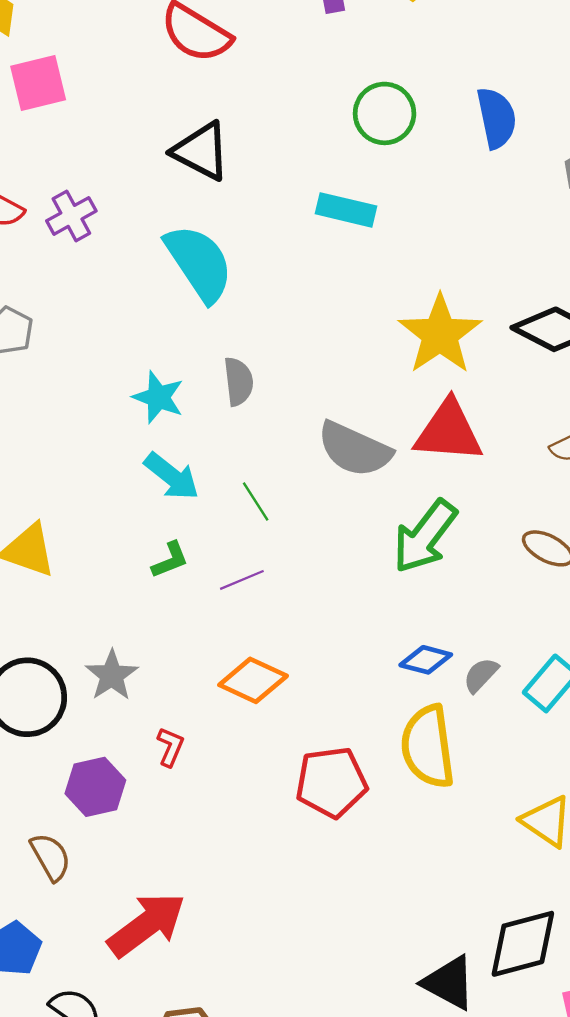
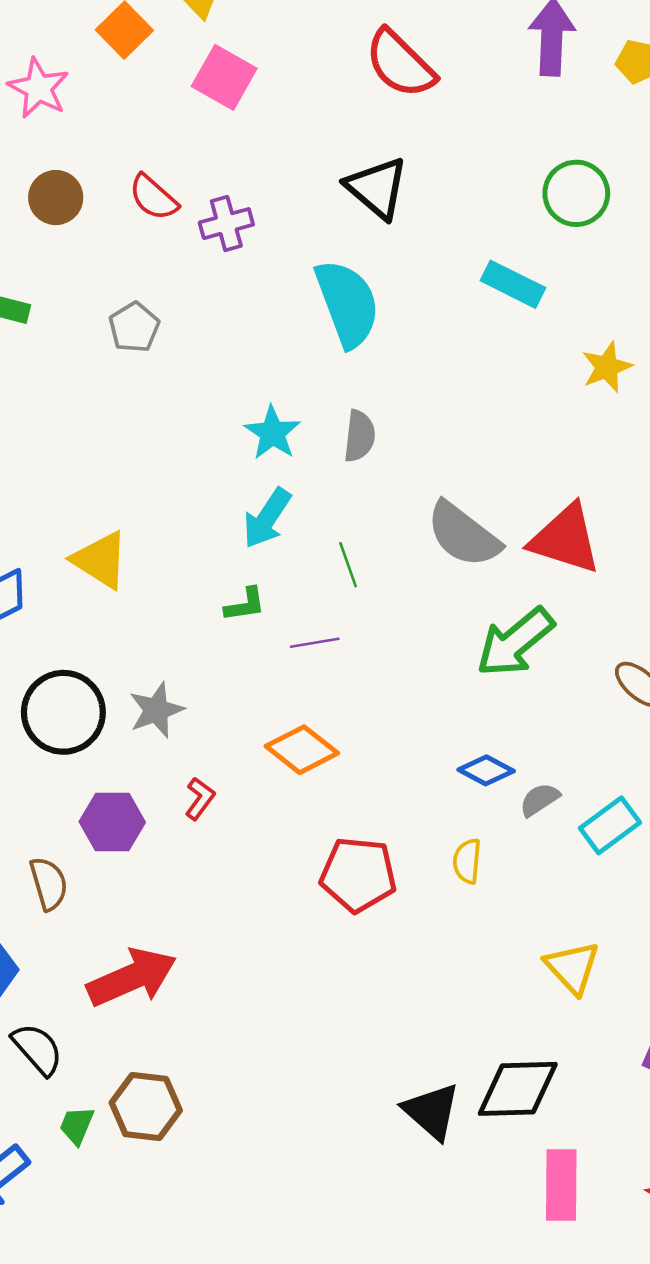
pink square: (38, 83) -> (224, 77), turned 30
yellow star: (440, 334) -> (607, 367), moved, size x0.6
cyan arrow: (172, 476) -> (267, 518), turned 72
yellow semicircle: (428, 747) -> (467, 861), size x0.5

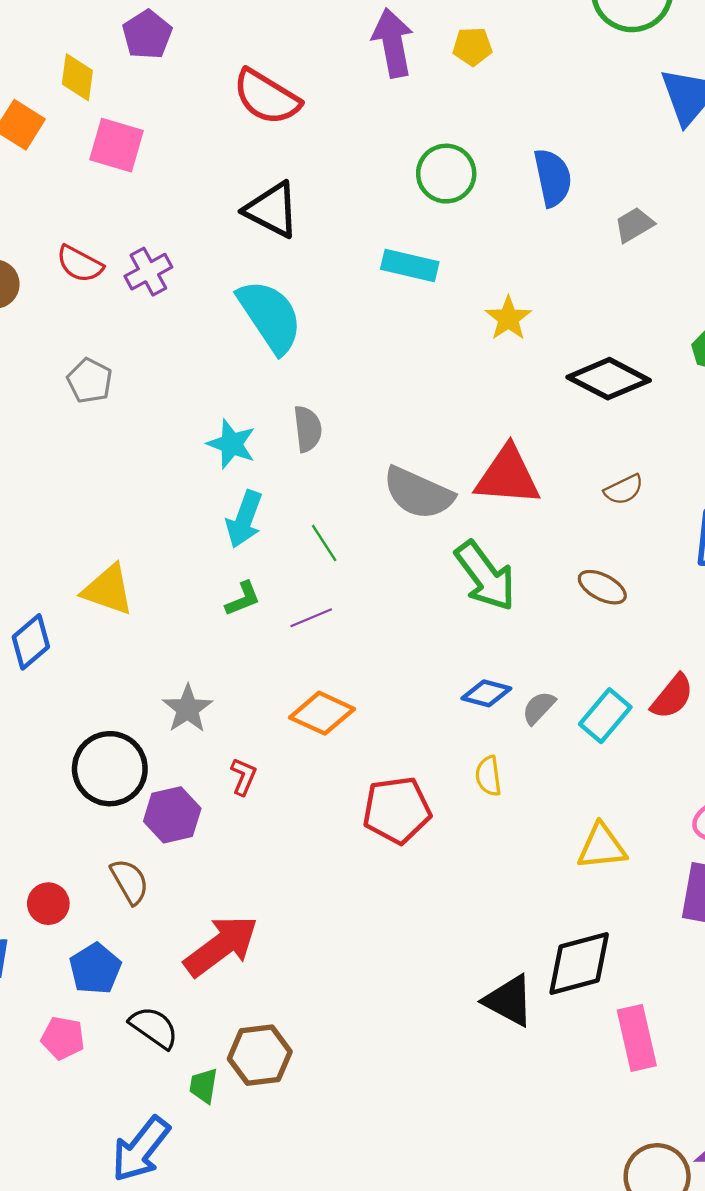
green arrow: (515, 642) -> (485, 576), turned -74
black circle: (63, 712) -> (110, 769), moved
yellow triangle: (572, 967) -> (602, 847), turned -40

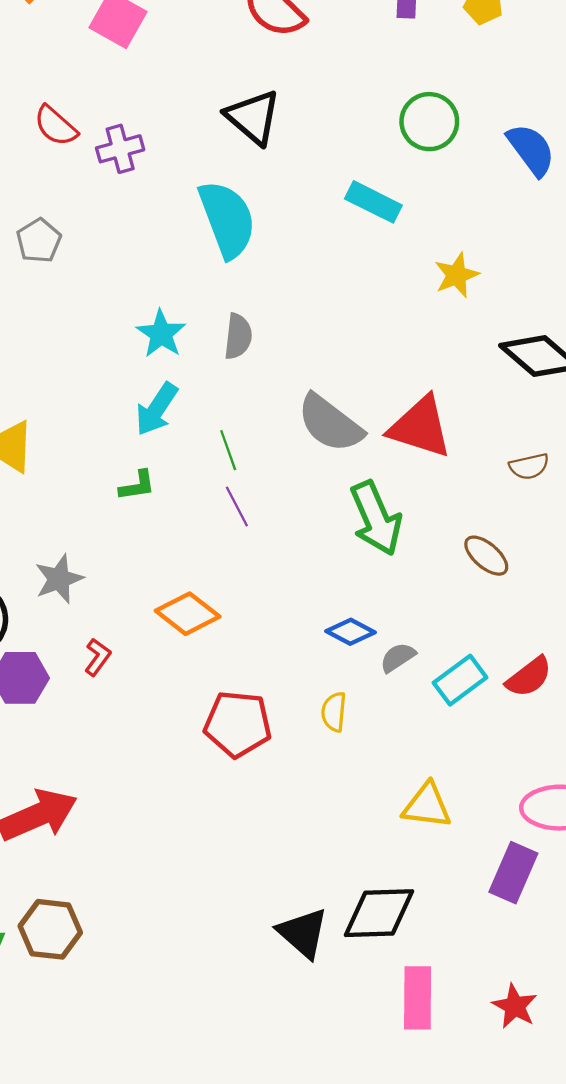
blue semicircle: (553, 178) -> (531, 150), turned -38
purple line: (311, 618) -> (237, 506), moved, turned 72

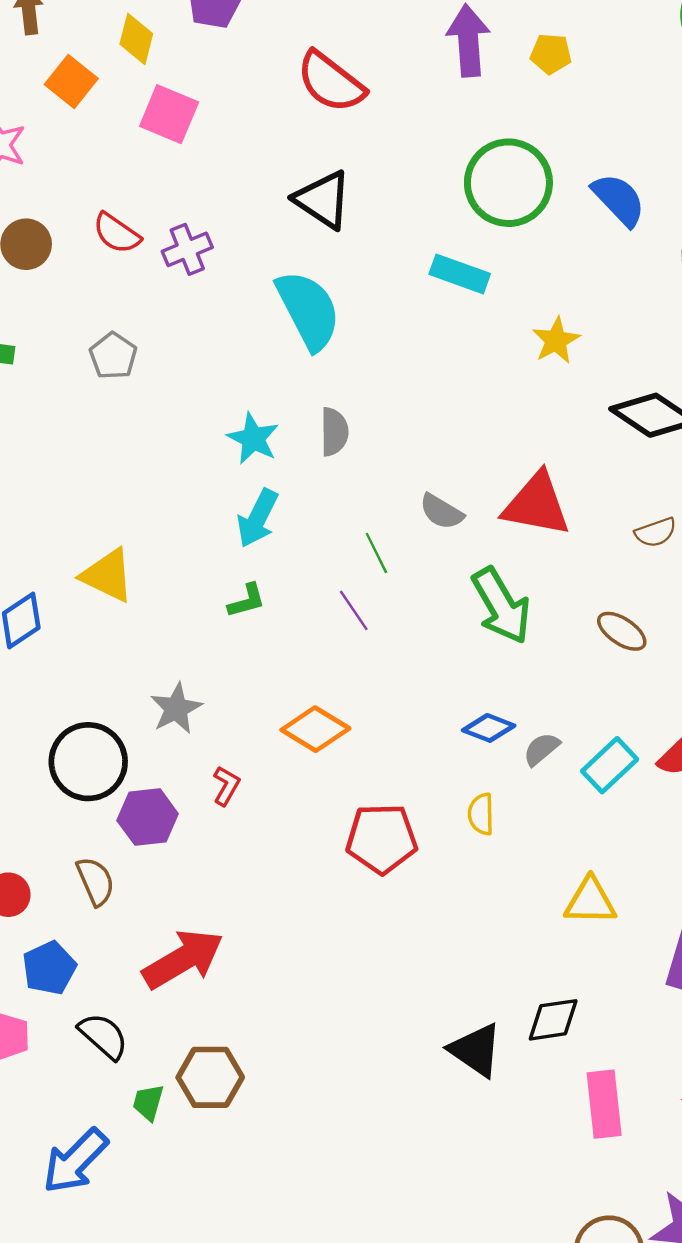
green circle: (429, 122) -> (508, 183), size x1.4
gray semicircle: (330, 423) -> (441, 512), size x0.6
green line: (228, 450) -> (376, 553), moved
black diamond: (379, 913) -> (553, 1020), size x0.7

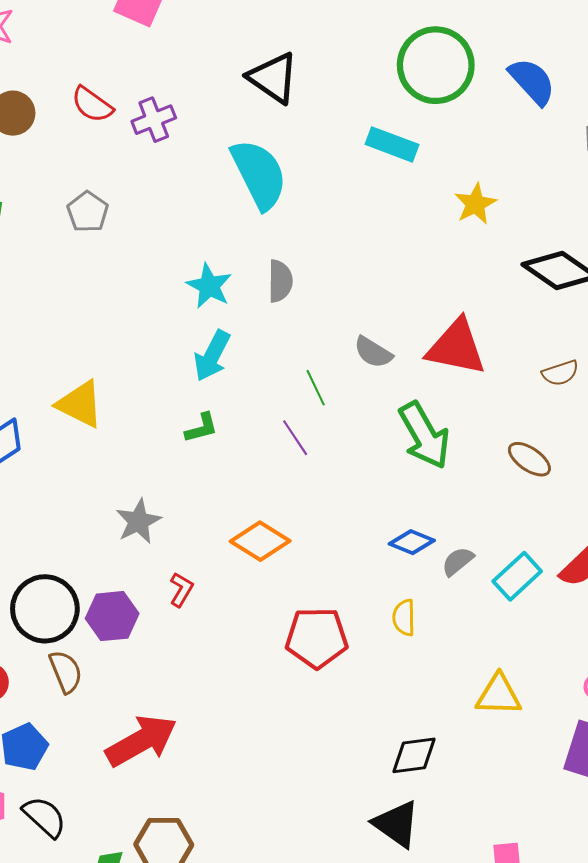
black circle: (88, 762) -> (45, 609), moved
black diamond: (553, 1020) -> (414, 755), moved
black semicircle: (103, 1036) -> (45, 817), moved

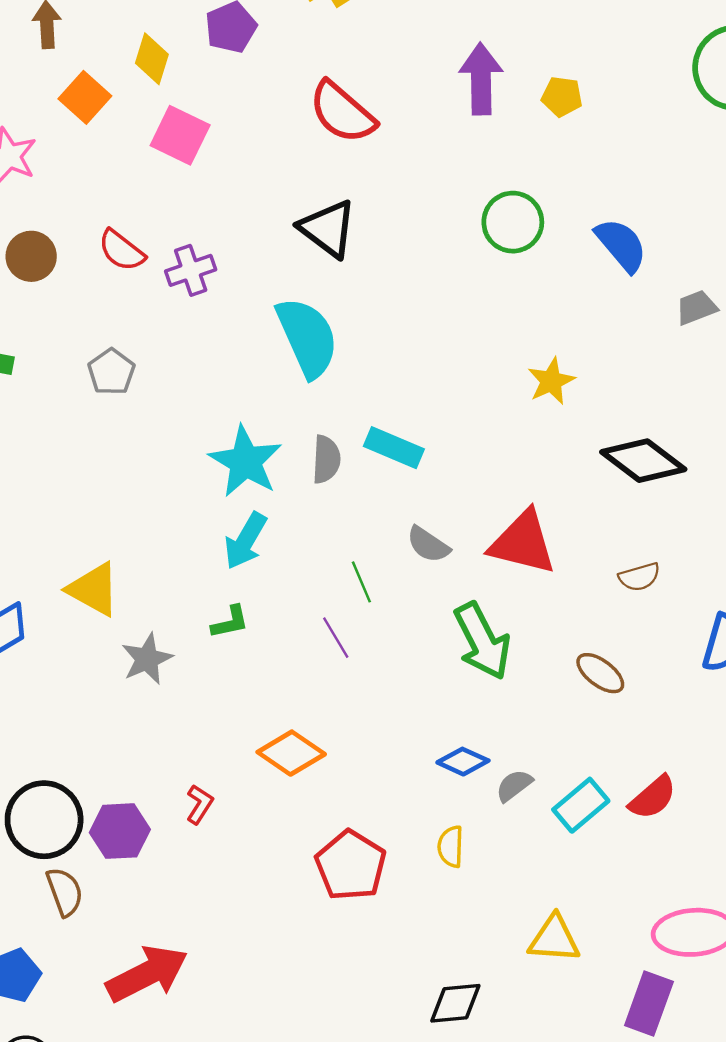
green circle: (436, 65) -> (513, 222), size x0.7
cyan rectangle: (392, 144) -> (394, 448), moved
cyan star: (209, 286) -> (245, 462), size x1.4
gray star: (138, 521) -> (147, 659), moved
red pentagon: (317, 638) -> (351, 865), turned 30

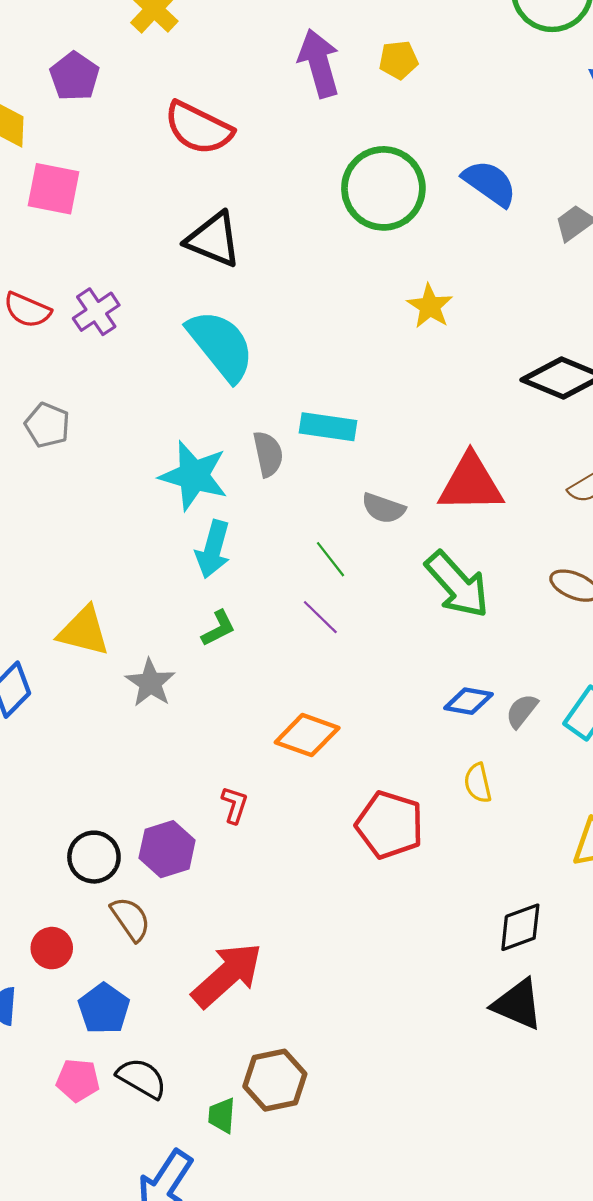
green circle: (513, 222) -> (383, 188), size x1.4
yellow star: (551, 381) -> (430, 306), moved
black circle: (44, 820) -> (94, 857), size x0.7

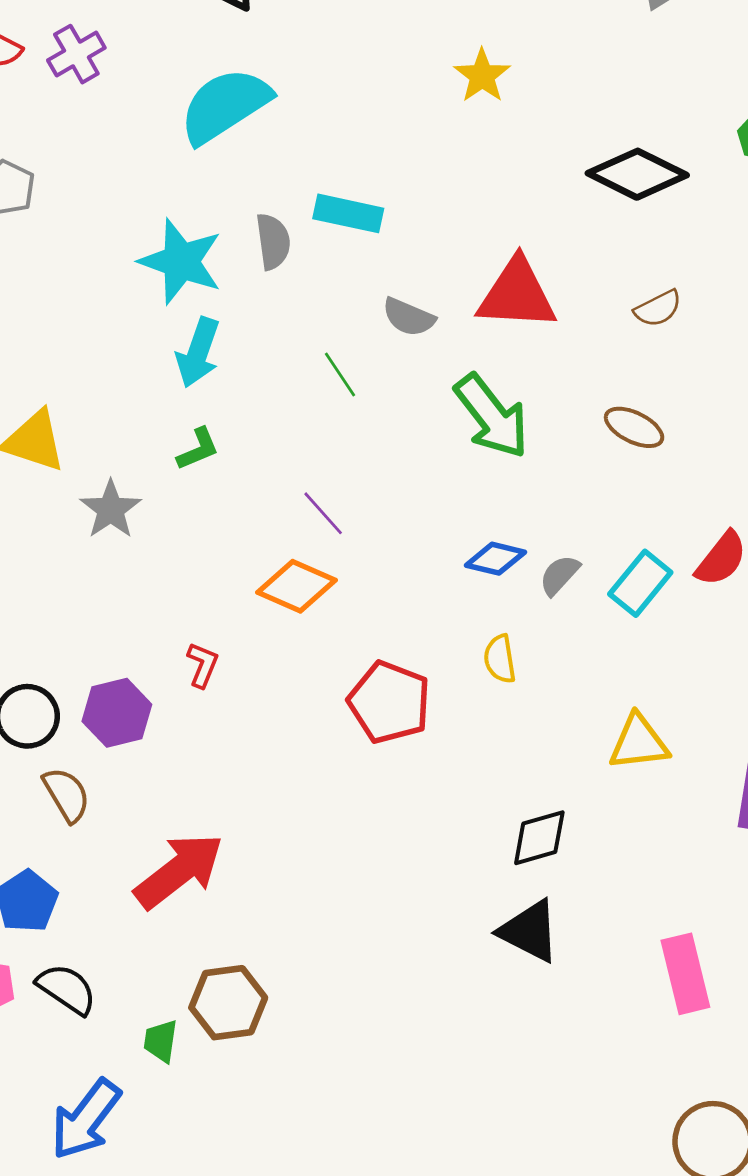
cyan semicircle: (221, 345) -> (225, 105), turned -88
purple line: (320, 617) -> (323, 513), moved

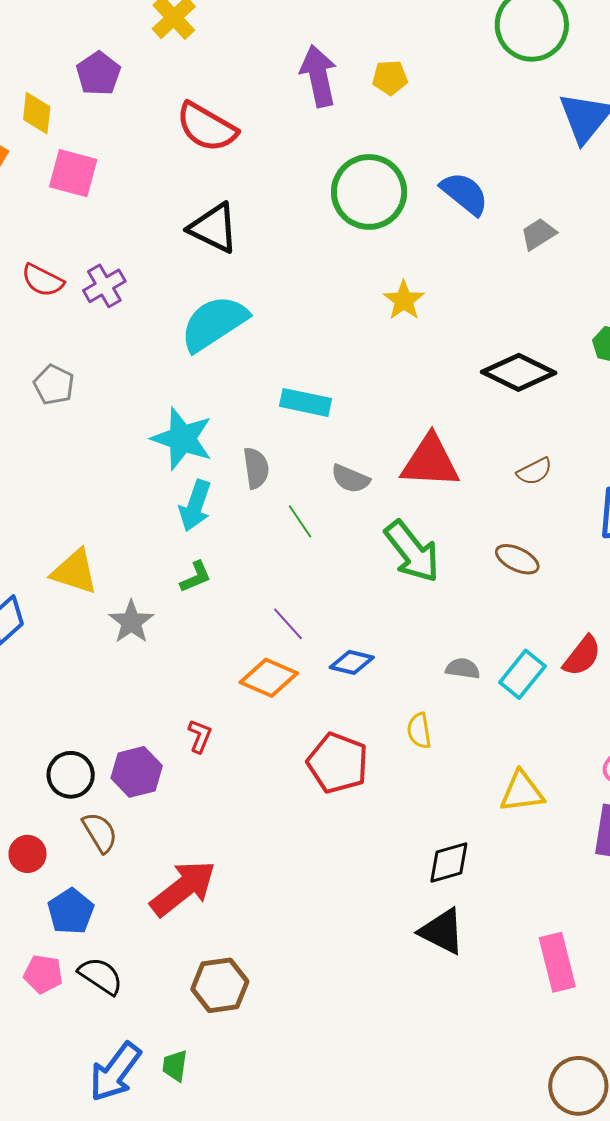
gray semicircle: (273, 241) -> (256, 468), moved
blue diamond: (495, 559) -> (352, 662), moved
gray semicircle: (559, 575) -> (463, 669), turned 56
green trapezoid: (161, 1041) -> (175, 1066), moved

